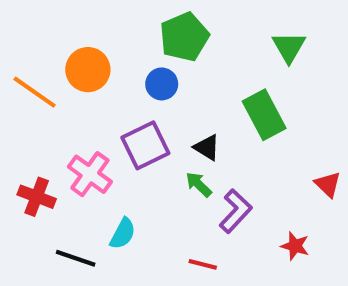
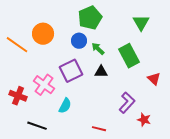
black triangle: (207, 148) -> (101, 72), turned -32
green arrow: (199, 184) -> (98, 49), moved
red triangle: (328, 184) -> (154, 79), moved
purple L-shape: (236, 211) -> (127, 103), moved
cyan semicircle: (123, 234) -> (65, 106), moved

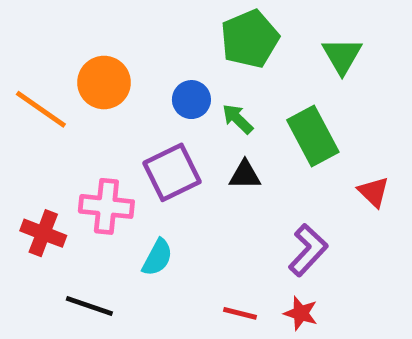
green pentagon: (90, 18) -> (250, 39), moved
pink cross: (44, 85) -> (106, 206), turned -30
red star: (144, 120) -> (301, 313), moved

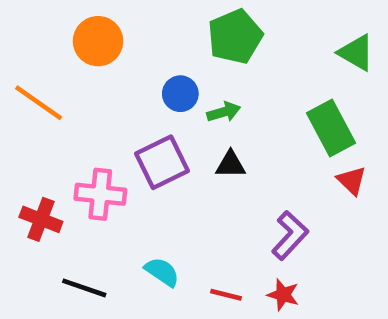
green triangle: (342, 56) -> (356, 53), moved, turned -30
orange circle: (104, 83) -> (98, 41), moved
green arrow: (238, 119) -> (224, 112), turned 120
green rectangle: (313, 136) -> (331, 128), moved
cyan semicircle: (157, 257) -> (162, 272), moved, turned -84

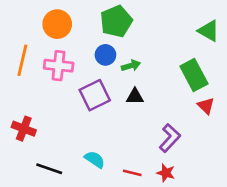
green pentagon: (235, 37) -> (116, 21), moved
orange line: (39, 103) -> (22, 60), turned 68
pink cross: (100, 194) -> (59, 66), moved

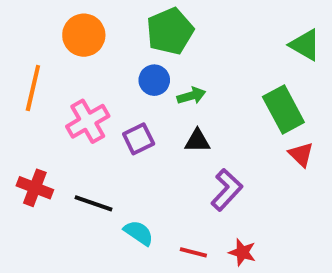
pink cross: (59, 66) -> (88, 121), moved, turned -36
purple square: (95, 95) -> (139, 139), size x0.7
purple L-shape: (170, 138) -> (227, 190), moved
black line: (49, 169) -> (94, 203), moved

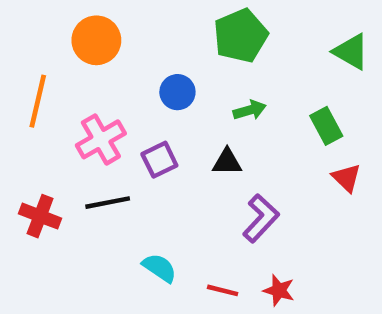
green pentagon: (170, 31) -> (241, 36), moved
green arrow: (191, 96) -> (250, 110), moved
green rectangle: (283, 109) -> (326, 126), size x0.7
black line: (94, 203) -> (108, 203), moved, turned -30

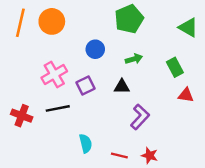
orange line: (38, 101) -> (20, 23), moved
red triangle: (346, 178) -> (186, 95), turned -35
cyan semicircle: (159, 268) -> (86, 143), turned 42

